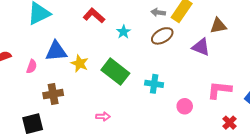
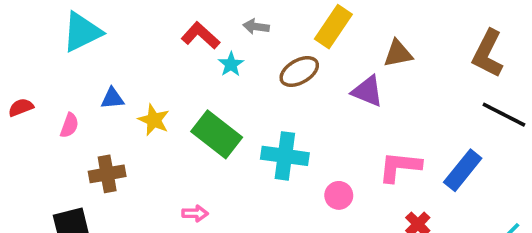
gray arrow: (158, 12) -> (256, 27), moved
red L-shape: (94, 16) -> (200, 36), moved
blue triangle: (56, 51) -> (112, 98), size x0.6
cyan cross: (154, 84) -> (285, 156), size x1.4

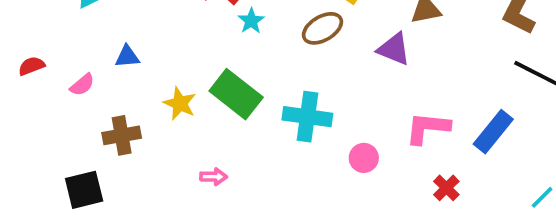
yellow star: (154, 120) -> (180, 103), moved
pink semicircle: (69, 125) -> (82, 85), turned 30

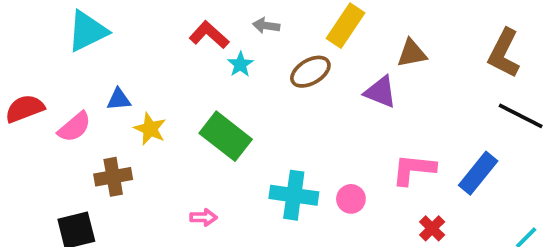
red semicircle: (32, 66) -> (25, 109), size x1.5
pink semicircle: (82, 85) -> (74, 127), size x1.4
yellow star: (180, 103) -> (150, 129), moved
cyan cross: (307, 117) -> (294, 195), moved

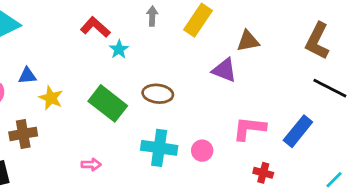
gray arrow: (266, 26) -> (152, 16), moved, turned 84
brown ellipse: (310, 72) -> (158, 94), moved, turned 36
red cross: (432, 228) -> (263, 173), turned -30

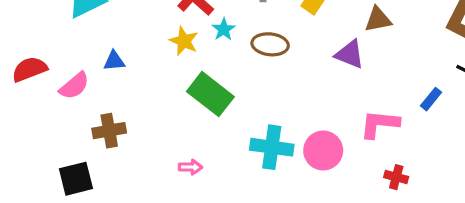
brown ellipse: (158, 94) -> (270, 44), moved
yellow star: (51, 98) -> (184, 41), moved
blue rectangle: (298, 131) -> (431, 99), moved, size x0.6
pink circle: (202, 151) -> (323, 151), size x1.5

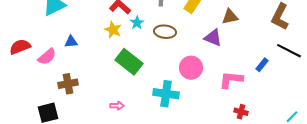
pink circle: (323, 151) -> (191, 68), moved

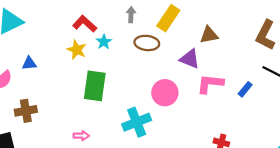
brown ellipse: (165, 32) -> (147, 43), moved
green rectangle: (129, 62) -> (95, 86), turned 60
pink L-shape: (231, 80) -> (210, 84), moved
cyan cross: (166, 94) -> (137, 122), turned -30

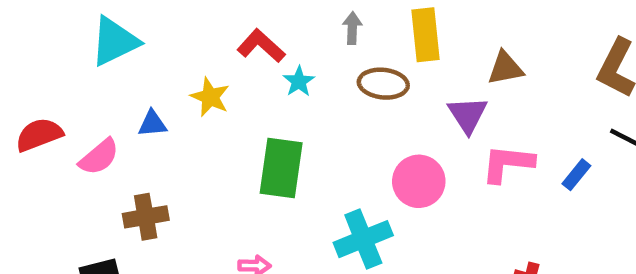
yellow rectangle: (168, 18) -> (425, 35), turned -40
yellow star: (77, 50) -> (210, 97), moved
purple triangle: (190, 59) -> (468, 115), turned 35

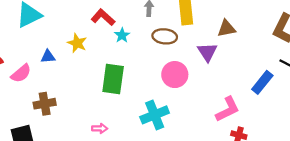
pink L-shape: (508, 164) -> (228, 109), moved, turned 148
blue rectangle: (576, 175) -> (262, 82), size x1.5
pink circle: (419, 181) -> (175, 75), moved

